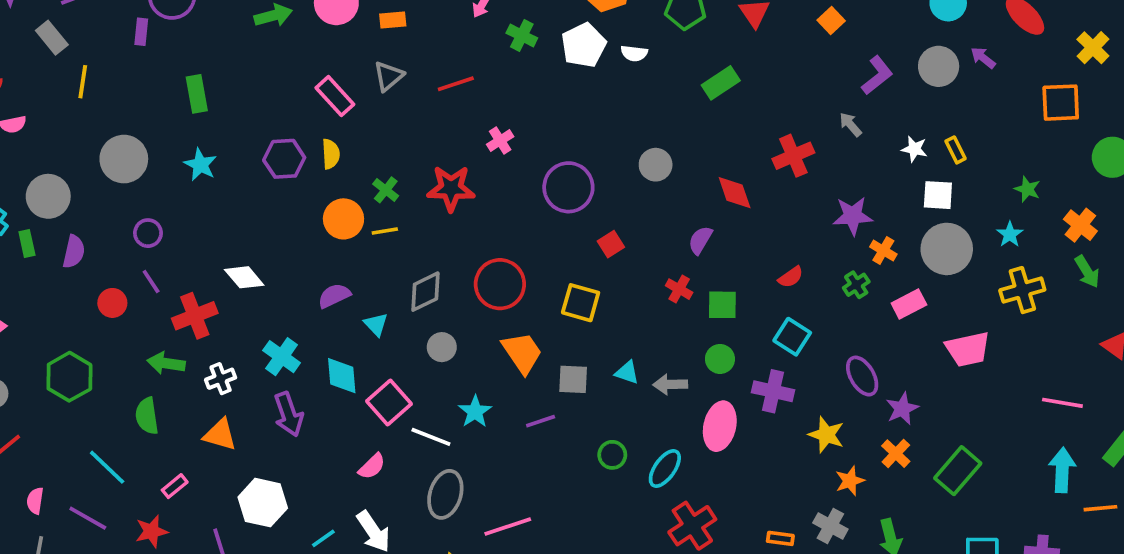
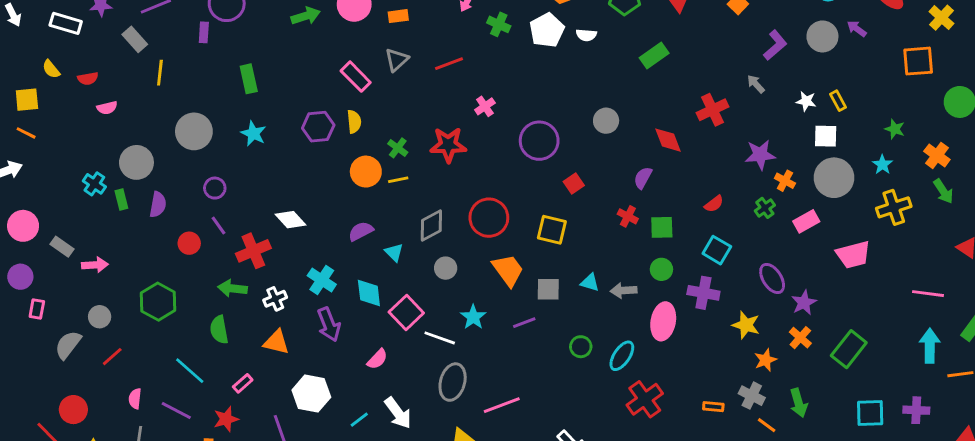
pink semicircle: (372, 466) -> (377, 359), moved

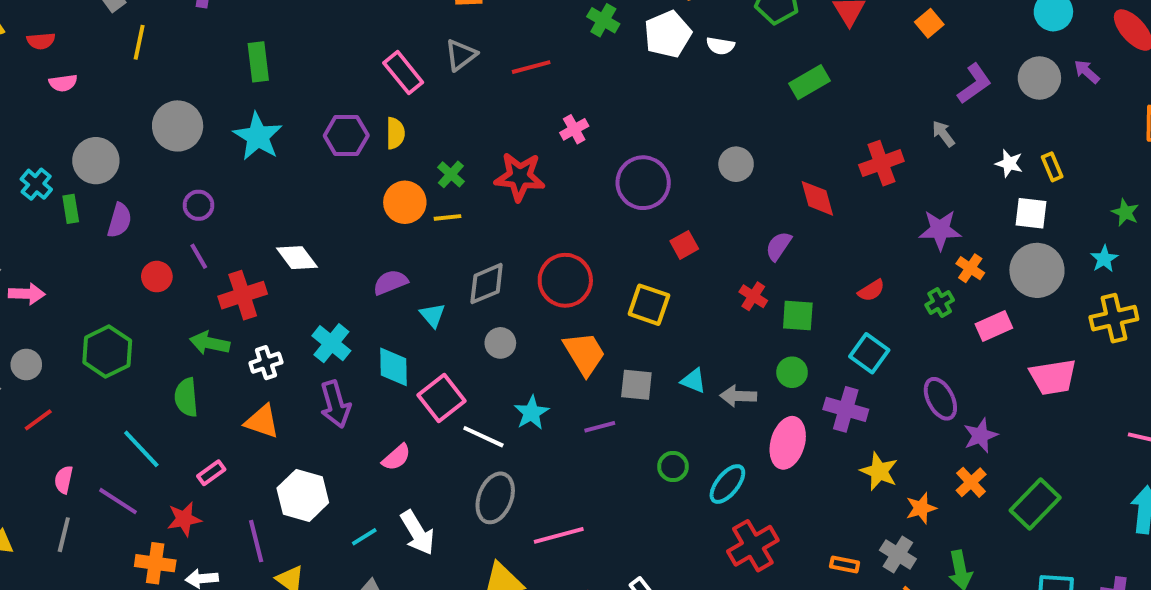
cyan star: (253, 134) -> (258, 137), size x1.4
yellow star: (746, 325) -> (879, 471), moved

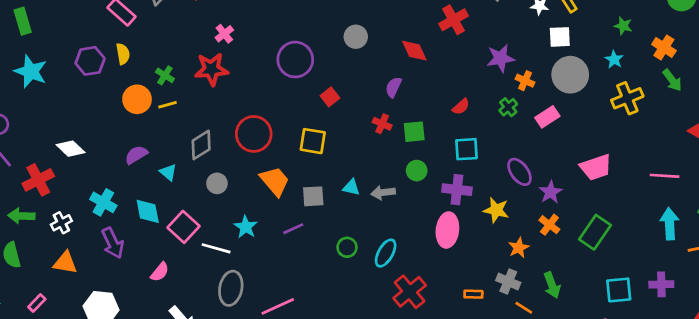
pink cross: (574, 129) -> (224, 34), moved
cyan square: (869, 353) -> (466, 149), turned -30
pink trapezoid: (1053, 377) -> (596, 167), moved
pink ellipse: (788, 443) -> (447, 230), moved
yellow star: (879, 471) -> (496, 210), moved

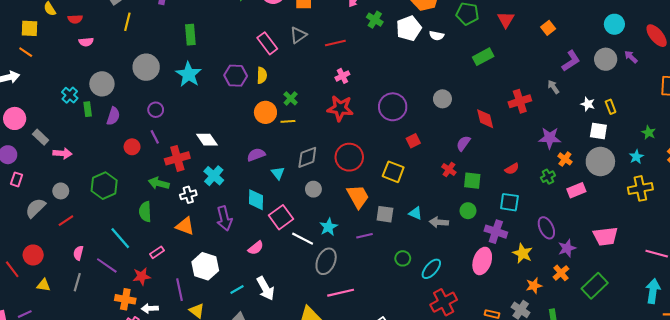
red star: (211, 69) -> (340, 108), moved
cyan cross: (103, 202) -> (214, 176), moved
gray ellipse: (231, 288) -> (326, 261), moved

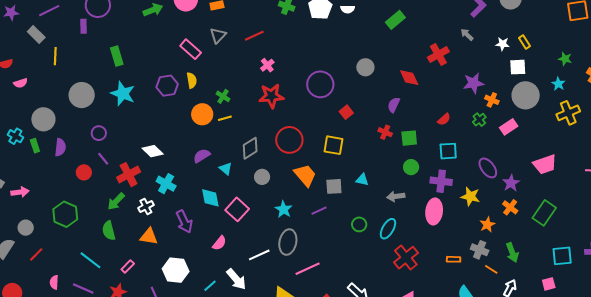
green arrow: (159, 183) -> (116, 201), turned -48
gray arrow: (439, 222) -> (396, 196), moved
white line: (303, 239) -> (259, 255), moved, turned -40

